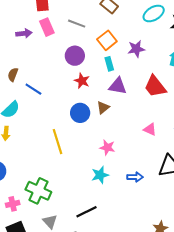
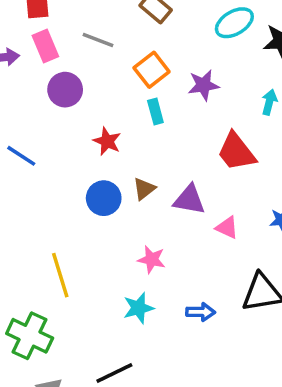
purple circle: (75, 56) -> (65, 90), moved
purple triangle: (118, 86) -> (189, 200), moved
yellow line: (57, 142) -> (60, 275), moved

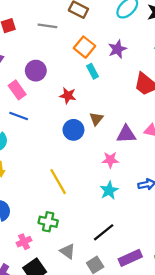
gray line: (98, 40) -> (47, 26), moved
pink rectangle: (45, 46) -> (17, 90), moved
purple triangle: (189, 200) -> (126, 134), moved
green cross: (30, 336) -> (48, 222), size x0.7

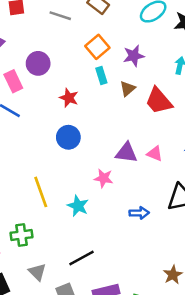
brown triangle: (96, 119) -> (128, 89), moved
cyan star: (109, 190) -> (78, 206), moved, turned -30
green cross: (48, 222) -> (21, 235), turned -30

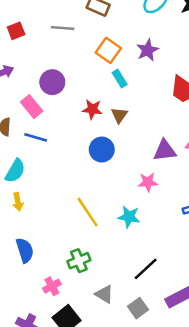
brown triangle: (128, 89) -> (119, 115), moved

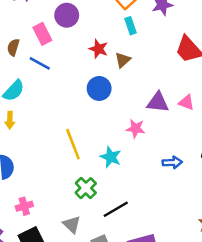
green cross: (79, 261) -> (86, 188), moved, turned -35

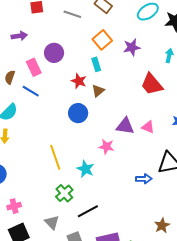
cyan rectangle: (131, 26) -> (96, 64), moved
blue arrow: (172, 162) -> (144, 179), moved

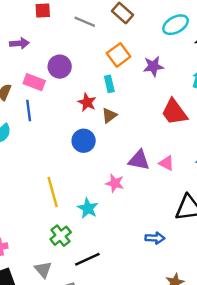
pink rectangle: (34, 67) -> (34, 82), turned -48
blue line: (31, 91) -> (29, 110), turned 48
blue arrow: (144, 179) -> (155, 238), moved

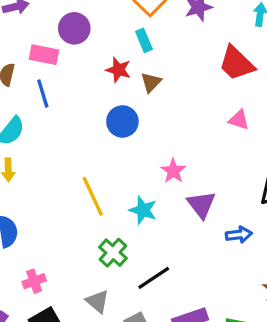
purple triangle: (139, 160) -> (201, 204), moved, turned 50
pink triangle: (166, 163) -> (239, 120), moved
pink star: (115, 183) -> (173, 171), turned 30

